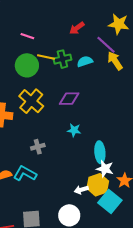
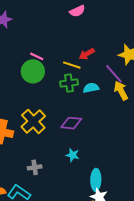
yellow line: (46, 57) -> (72, 65), moved
green circle: (27, 65) -> (33, 71), moved

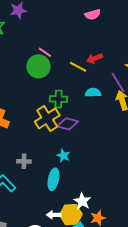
green cross: (69, 83) -> (58, 99), moved
yellow cross: (33, 121) -> (47, 119), moved
cyan ellipse: (96, 180) -> (53, 179), moved

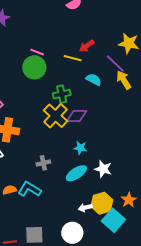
cyan semicircle: (93, 93) -> (94, 79), turned 42
cyan ellipse: (53, 179) -> (76, 173), turned 60
white star: (82, 201) -> (103, 169), moved

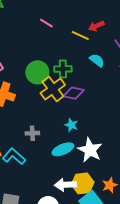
green circle: (34, 67) -> (37, 72), moved
white star: (103, 169) -> (90, 150), size x1.4
white arrow: (85, 208) -> (65, 185), size x1.5

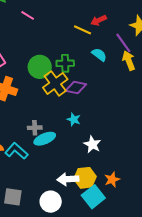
pink line: (46, 23) -> (28, 15), moved
cyan ellipse: (63, 149) -> (45, 139), moved
white star: (90, 150) -> (92, 144), size x0.7

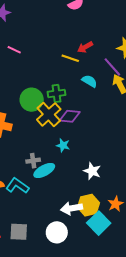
cyan star: (74, 119) -> (63, 145), moved

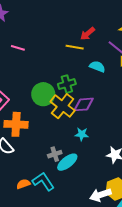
cyan L-shape: (17, 186) -> (43, 182), turned 30

